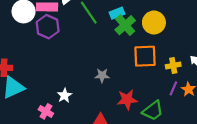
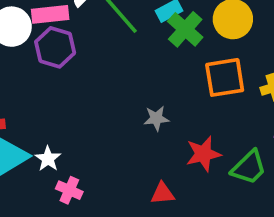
white star: (64, 95) -> (48, 159), moved

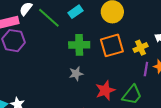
green cross: (185, 29) -> (79, 45), moved, turned -36

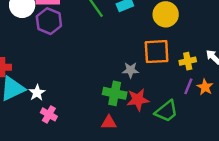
green cross: (79, 45) -> (115, 93), moved
gray star: (76, 74) -> (130, 70), moved

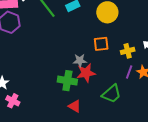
orange square: (157, 52) -> (101, 44), size x0.7
red star: (138, 100) -> (86, 73), moved
red triangle: (109, 123) -> (75, 106), moved, turned 32

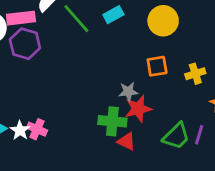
purple line: (129, 72) -> (199, 135), moved
pink cross: (13, 101) -> (37, 129), moved
red triangle: (75, 106) -> (126, 141), moved

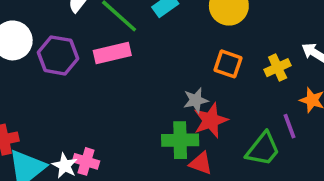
pink rectangle: (21, 18) -> (112, 53), moved
orange square: (157, 66) -> (228, 64), turned 35
purple line: (199, 135) -> (289, 126), moved, turned -30

